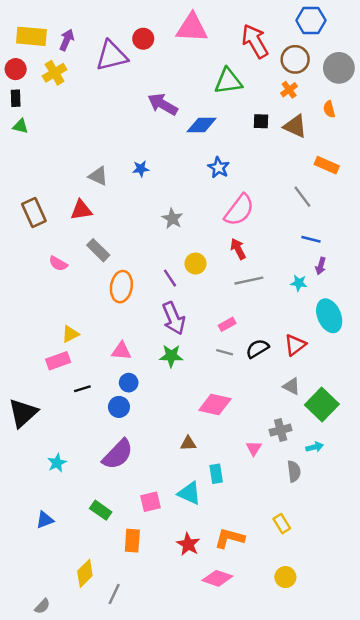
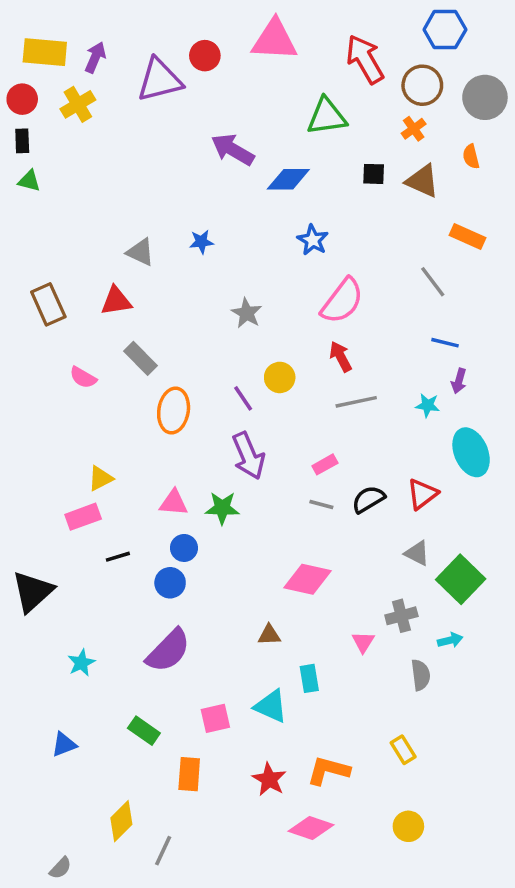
green star: (171, 356) -> (222, 508), moved

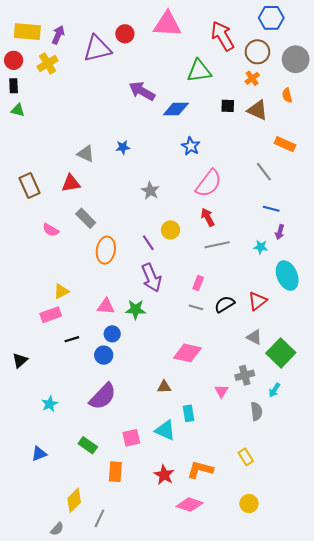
pink rectangle: (325, 464) -> (198, 283), turned -40
black triangle: (33, 591) -> (20, 360), size x0.6
cyan arrow: (450, 640) -> (274, 390), turned 136
gray semicircle: (60, 868) -> (57, 529), moved

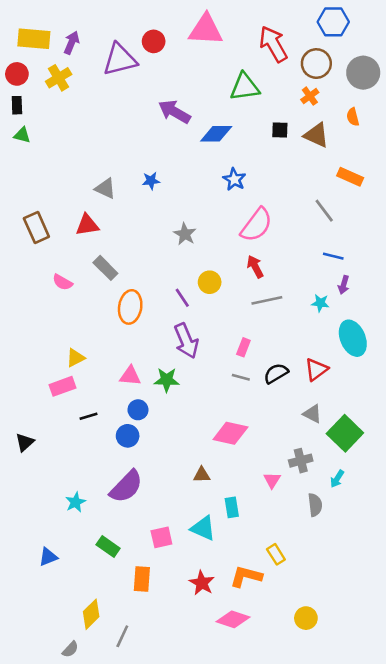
cyan star: (50, 404) -> (75, 502), moved
yellow rectangle: (246, 457) -> (276, 554), moved

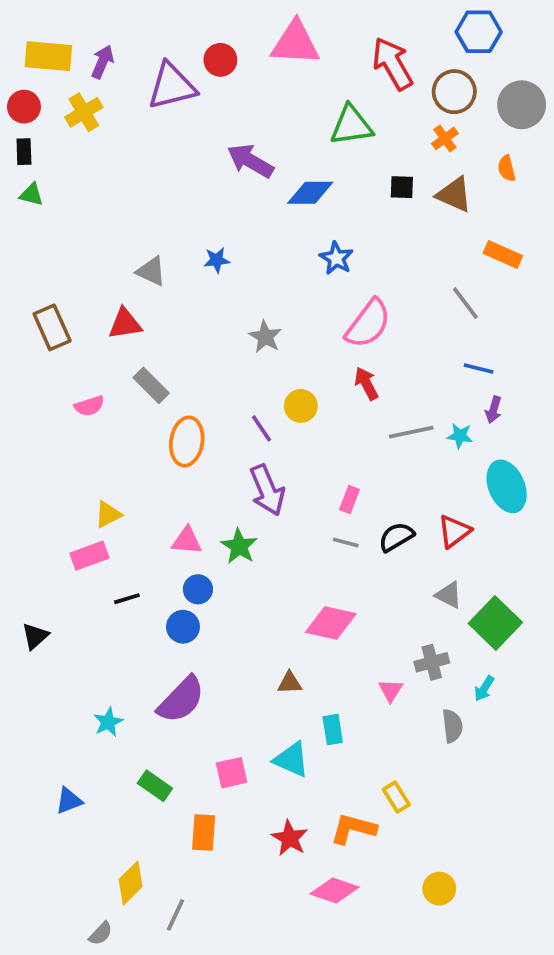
pink semicircle: (62, 282) -> (89, 406), turned -48
gray line: (267, 300) -> (411, 432), moved
green star: (167, 380) -> (239, 546), turned 30

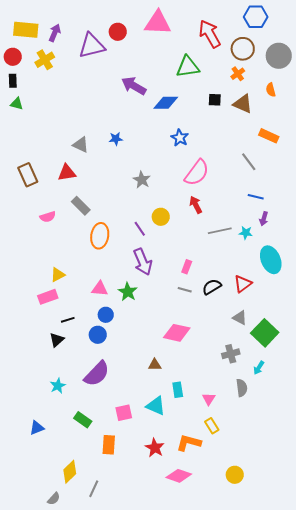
black triangle: (35, 636) -> (57, 340), moved
pink triangle: (391, 690) -> (209, 399), moved

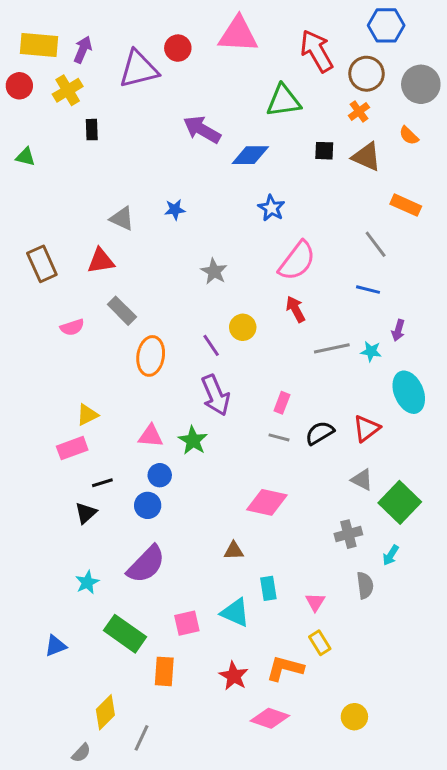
black rectangle: (13, 81) -> (92, 130), moved
orange semicircle: (271, 90) -> (409, 136), turned -32
blue line: (256, 197) -> (368, 290), moved
green rectangle: (83, 420) -> (125, 634), size x1.5

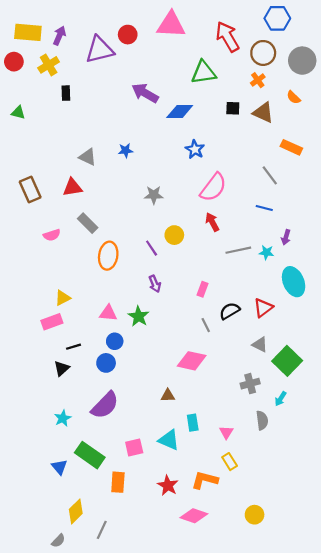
gray star: (214, 271) -> (154, 195), turned -30
purple arrow: (216, 395) -> (155, 284), size x0.6
gray line: (279, 437) -> (206, 325), moved, turned 48
blue triangle: (56, 646) -> (59, 467), moved, turned -49

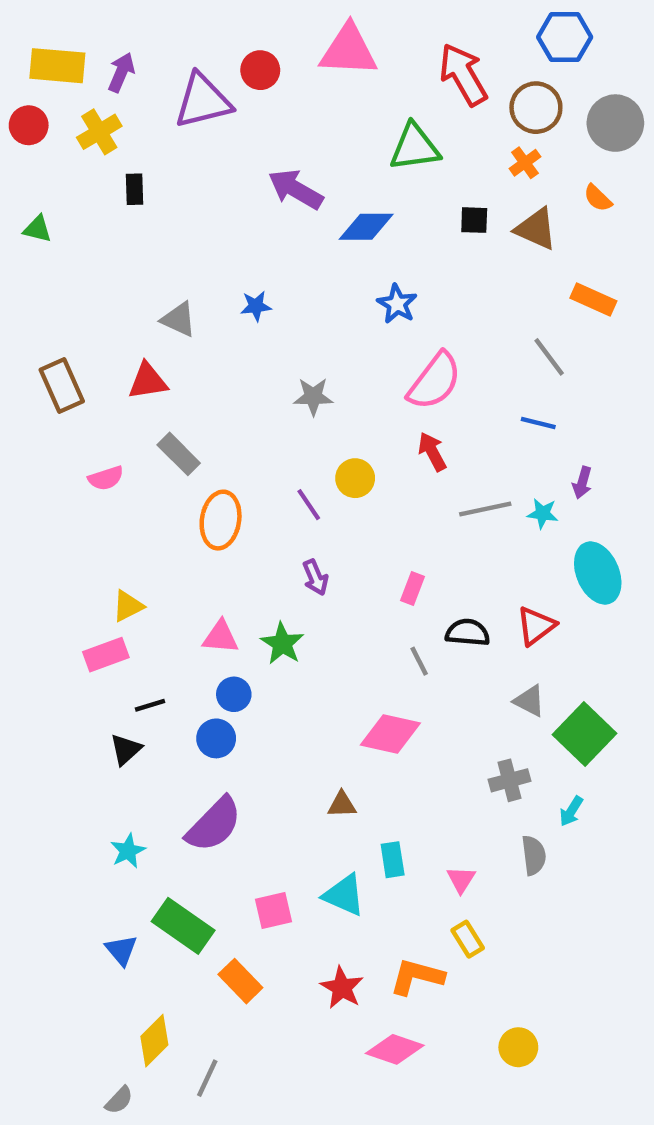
black semicircle: (230, 311) -> (468, 633), turned 36
orange rectangle: (118, 482) -> (240, 981), turned -48

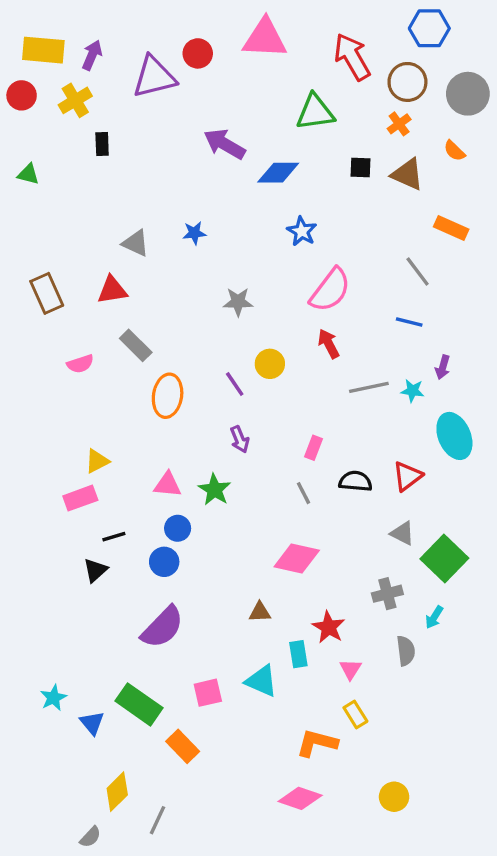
gray line: (419, 661) -> (303, 493), moved
cyan star: (128, 851) -> (53, 698), moved
red star: (342, 988) -> (329, 627), moved

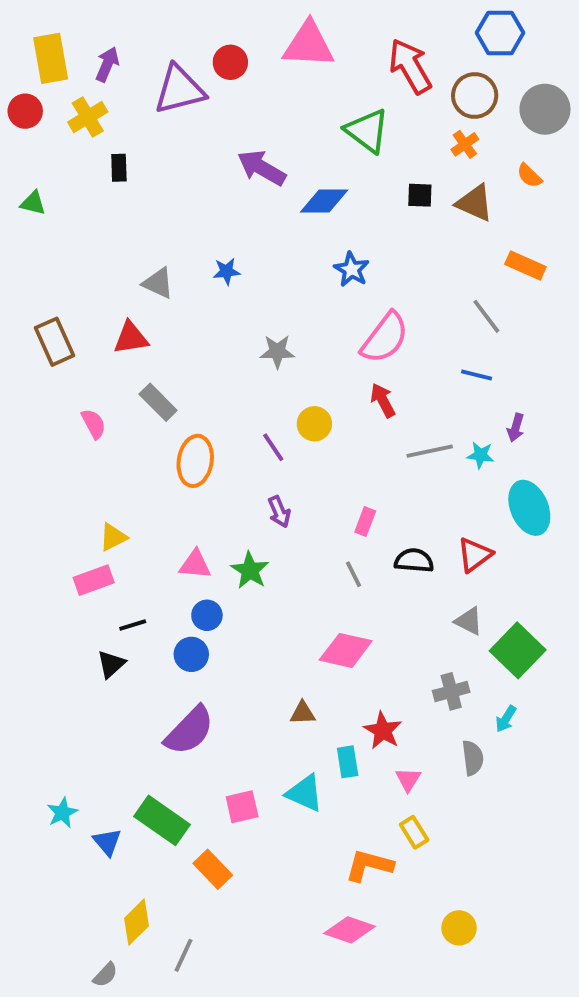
yellow rectangle: (43, 50) -> (51, 58), turned 75
green triangle: (315, 112) -> (367, 131), turned 45
pink semicircle: (80, 364) -> (94, 424), turned -100

